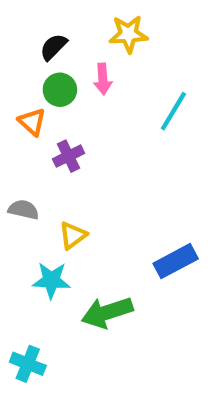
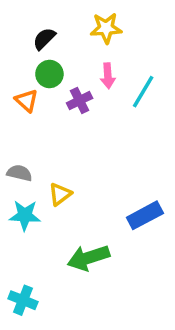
pink arrow: (103, 79) -> (108, 76), moved
purple cross: (68, 156) -> (80, 101), moved
cyan star: (51, 280) -> (25, 215), moved

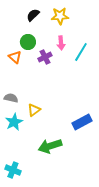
black semicircle: (44, 39) -> (33, 15), moved
cyan star: (25, 215) -> (14, 122), turned -30

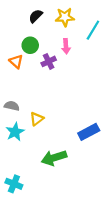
cyan line: (81, 52) -> (93, 30), moved

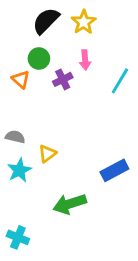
black semicircle: (36, 16) -> (46, 21), size x1.5
yellow star: (65, 17) -> (84, 22), turned -30
cyan line: (93, 30) -> (120, 81), moved

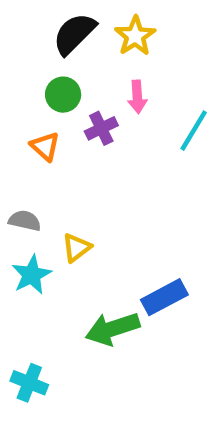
orange triangle: (21, 79) -> (45, 146), moved
blue rectangle: (114, 170) -> (164, 297), moved

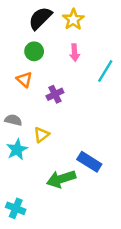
purple cross: (101, 128) -> (55, 94), moved
blue rectangle: (164, 297) -> (89, 162), turned 60

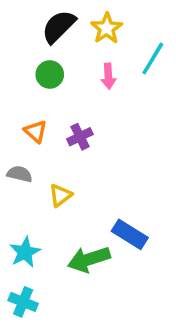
cyan line: (105, 71) -> (153, 58), moved
orange triangle: (24, 80) -> (36, 131), moved
cyan star: (17, 149) -> (25, 252), moved

